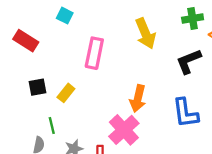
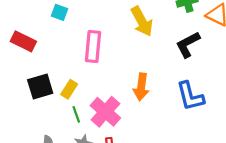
black square: (38, 87) -> (40, 87), size x1.4
green line: (52, 125) -> (76, 114), moved
pink cross: (124, 130) -> (105, 112), moved

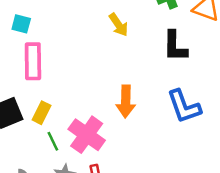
yellow arrow: (142, 21) -> (118, 25), size x0.7
black L-shape: (188, 44) -> (175, 46), turned -56
pink rectangle: (93, 47) -> (33, 61), moved

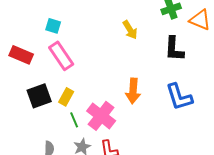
pink rectangle: (33, 61) -> (61, 56), turned -36

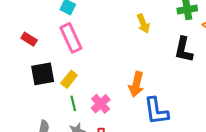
red rectangle: (21, 55) -> (29, 39), moved, size x0.7
blue L-shape: (179, 97) -> (156, 111), moved
pink cross: (101, 116) -> (101, 104), size x0.7

